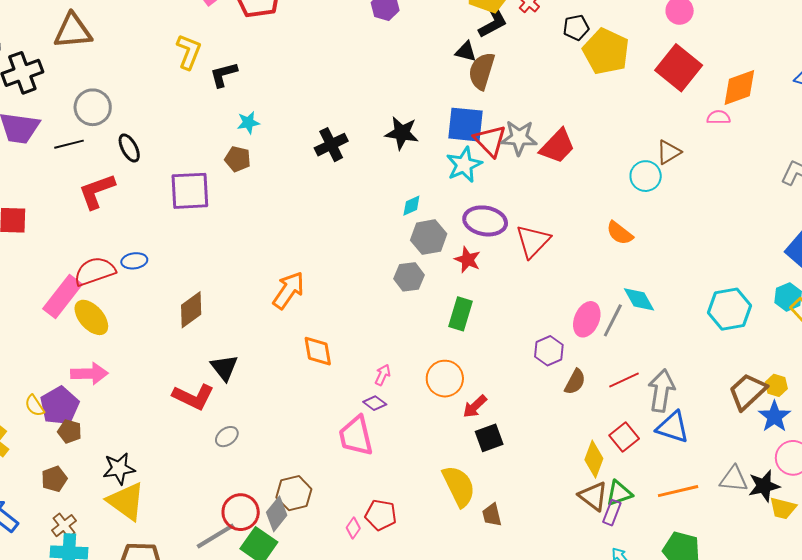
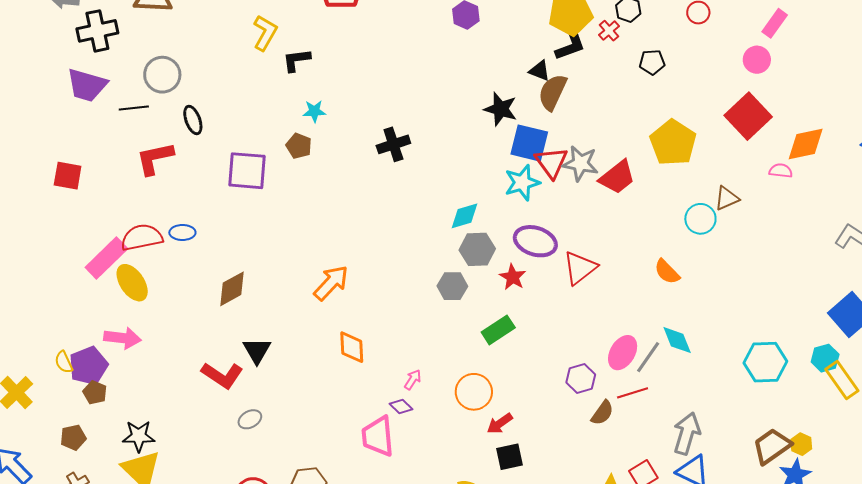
yellow pentagon: (606, 51) -> (673, 143), moved
black star: (402, 133) -> (501, 109), moved
cyan diamond: (411, 206) -> (465, 216), size x1.4
green rectangle: (460, 314) -> (498, 330), turned 32
red line: (624, 380) -> (633, 393), moved

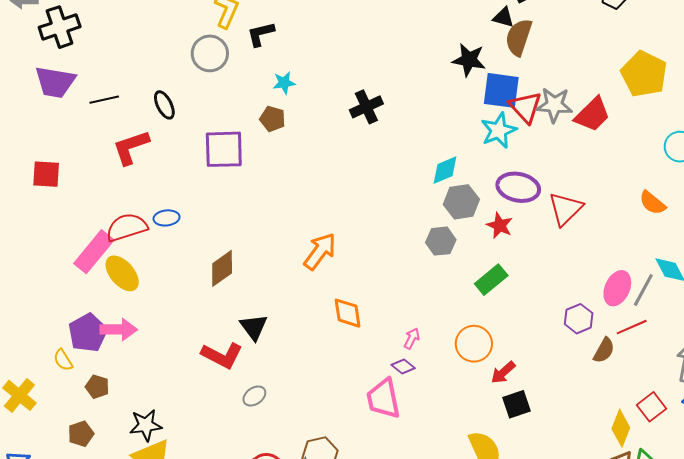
gray circle: (162, 75) -> (210, 53), moved
purple pentagon: (88, 366) -> (88, 333), moved

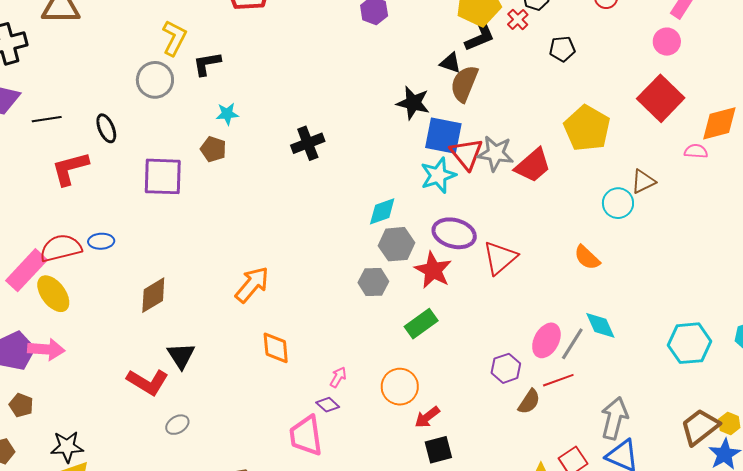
red star: (500, 225) -> (433, 270), size x1.4

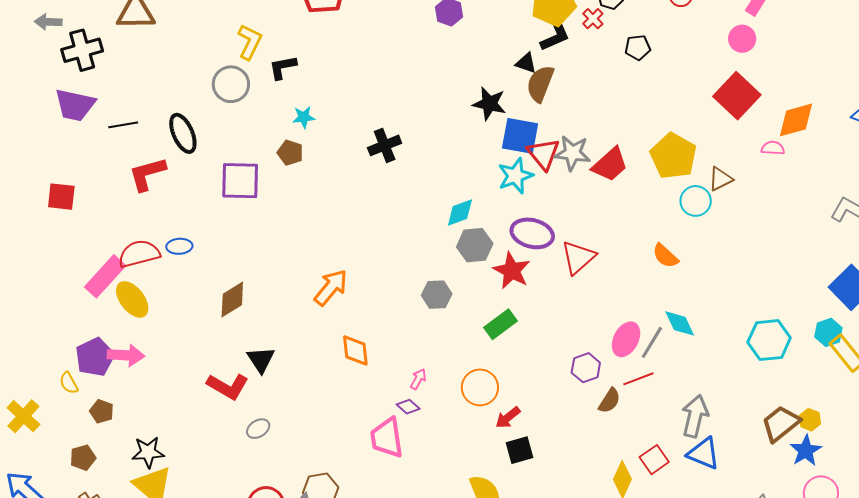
black ellipse: (106, 128) -> (183, 133), size x1.4
yellow pentagon: (587, 128) -> (673, 156), moved
gray hexagon: (373, 282) -> (437, 295), moved

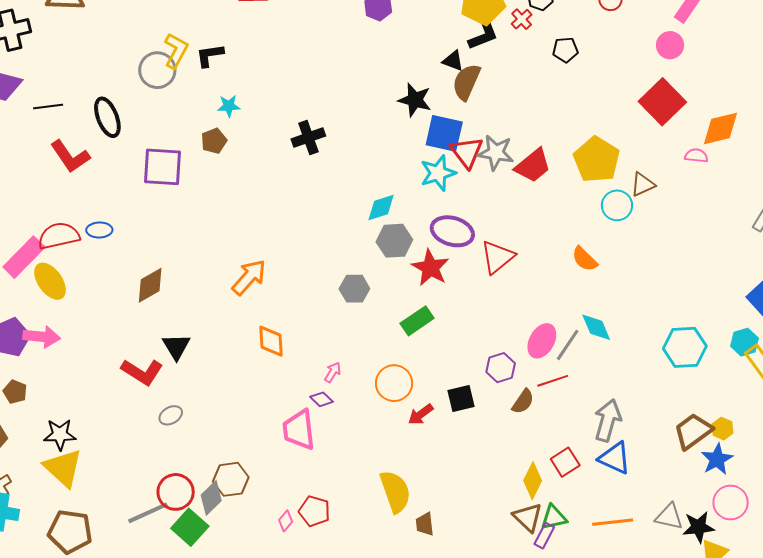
yellow L-shape: (250, 42) -> (176, 51), moved
brown pentagon: (290, 153) -> (214, 141), turned 30
red L-shape: (147, 174) -> (70, 156), turned -111
black square: (519, 450) -> (461, 399), moved

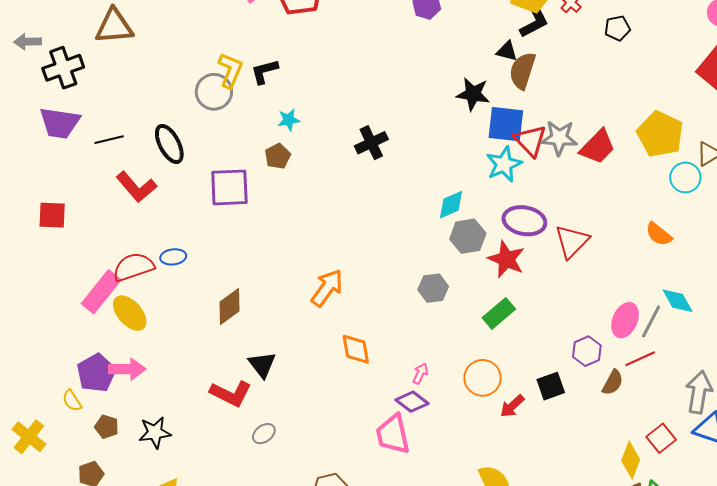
purple diamond: (321, 399) -> (412, 402), size x1.4
black star: (60, 434) -> (155, 432), moved

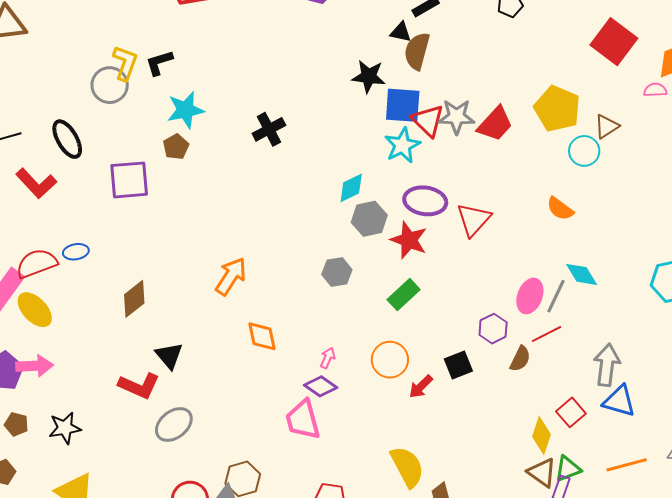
cyan star: (289, 120) -> (185, 110), size x1.6
gray ellipse: (264, 434) -> (174, 424), size x1.6

